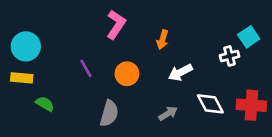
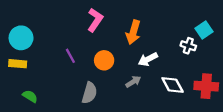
orange arrow: (163, 40) -> (133, 32), size x1.5
white cross: (230, 56) -> (188, 46), turned 32
green semicircle: (45, 104) -> (30, 96), moved
gray arrow: (168, 113) -> (133, 82), moved

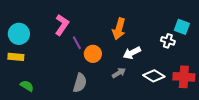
pink L-shape: (95, 20) -> (62, 25), moved
cyan square: (204, 30) -> (182, 27), turned -35
purple line: (70, 56) -> (77, 43), moved
white diamond: (173, 85) -> (154, 76), turned -30

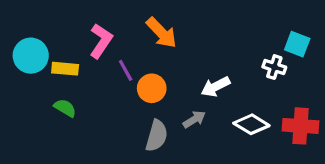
orange arrow: (119, 29) -> (162, 33), moved, turned -60
yellow rectangle: (16, 57) -> (65, 69), moved
gray semicircle: (80, 83) -> (157, 136), moved
green semicircle: (27, 86) -> (65, 108), moved

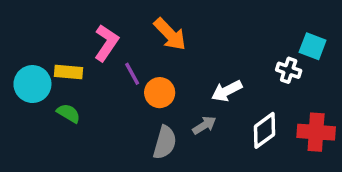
cyan circle: (31, 56) -> (32, 84), moved
white diamond: (251, 124) -> (264, 130), turned -68

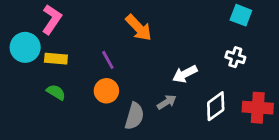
pink L-shape: (106, 43) -> (52, 19), moved
cyan square: (313, 46) -> (241, 15), moved
cyan circle: (32, 84) -> (25, 47), moved
orange circle: (160, 93) -> (106, 91), moved

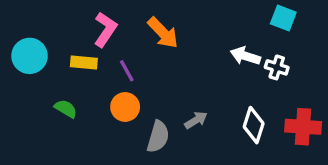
pink L-shape: (52, 19) -> (105, 30), moved
yellow rectangle: (56, 59) -> (84, 62), moved
white arrow: (185, 74) -> (245, 56), moved, turned 45
white diamond: (216, 106) -> (254, 125), turned -36

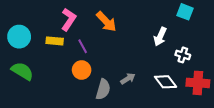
white arrow: (245, 56) -> (160, 37), turned -84
white cross: (277, 67) -> (183, 55), moved
green semicircle: (66, 109) -> (22, 71), moved, size x1.5
white diamond: (254, 125) -> (166, 82), turned -55

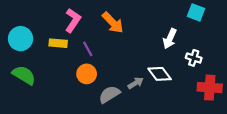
white diamond: (166, 82) -> (160, 74), moved
gray semicircle: (103, 89) -> (109, 94), turned -138

